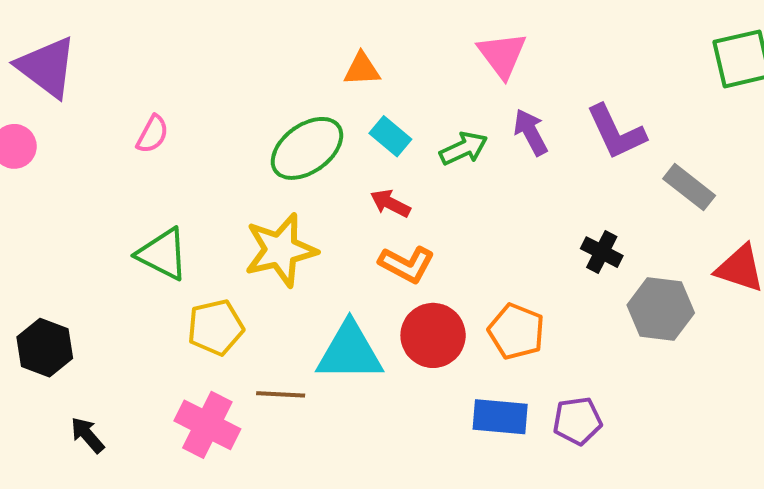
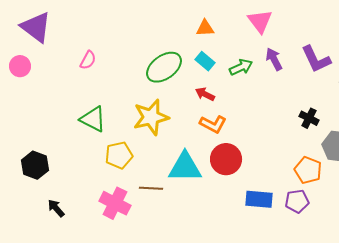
orange triangle: (362, 69) -> (205, 28), moved
orange pentagon: (516, 331) -> (308, 170), moved

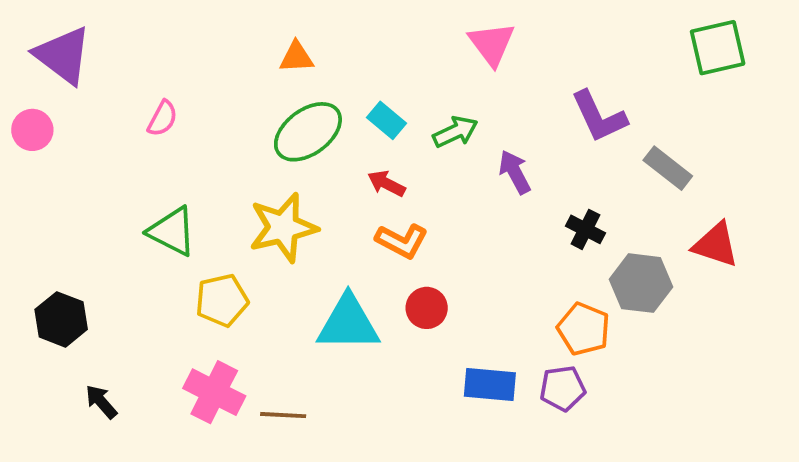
orange triangle: (205, 28) -> (296, 57), moved
purple arrow: (274, 59) -> (515, 172), moved
red circle: (226, 159) -> (427, 308), size x0.7
brown line: (151, 188) -> (283, 415), moved

